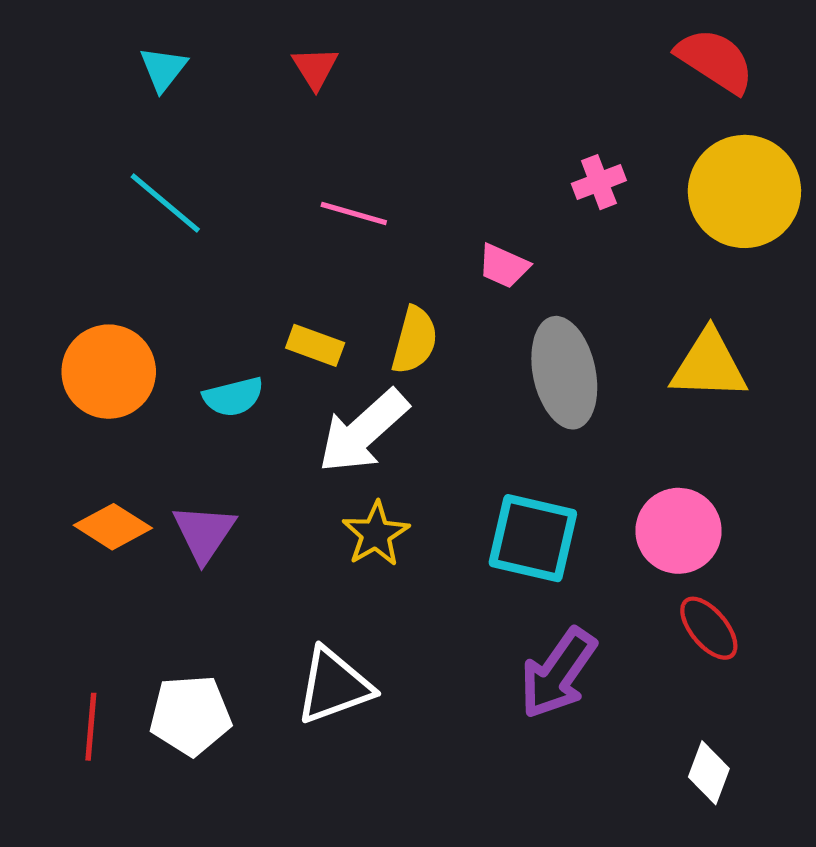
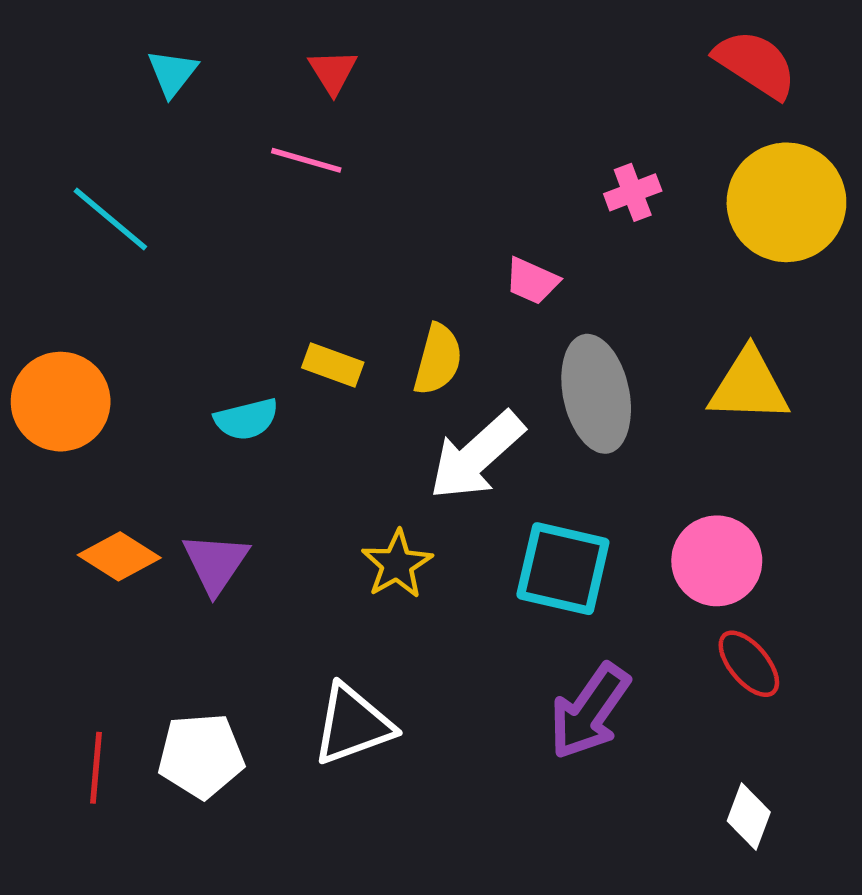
cyan line: (165, 203) -> (110, 219), moved
pink line: (354, 213) -> (306, 160), moved
orange circle: (109, 372) -> (61, 402), moved
white arrow: (363, 431) -> (477, 456), moved

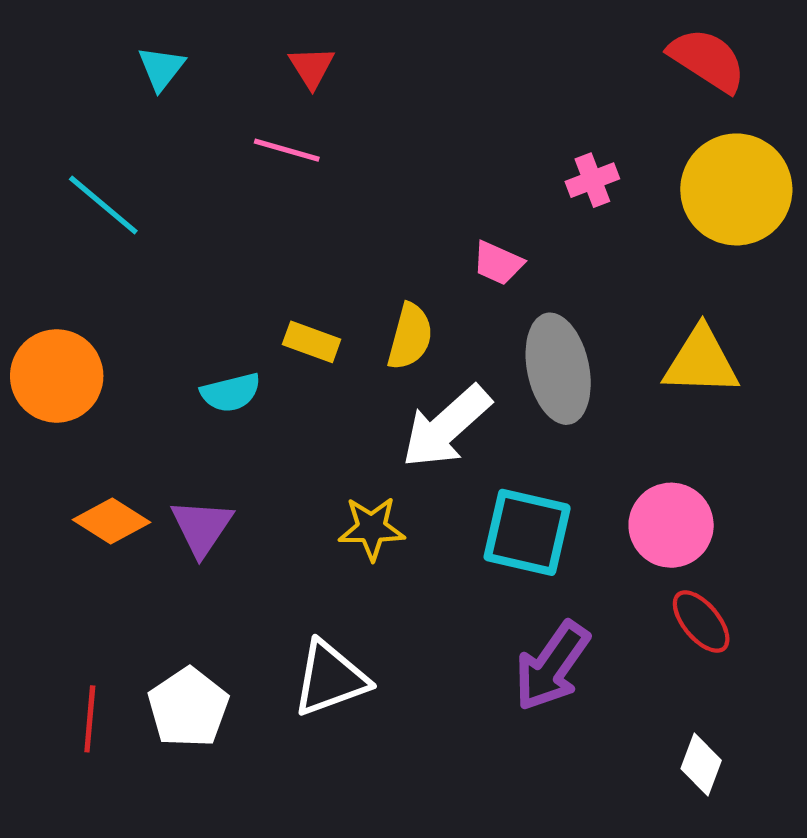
yellow star: (397, 564) -> (372, 528), turned 30
white pentagon: (201, 756) -> (188, 708), turned -30

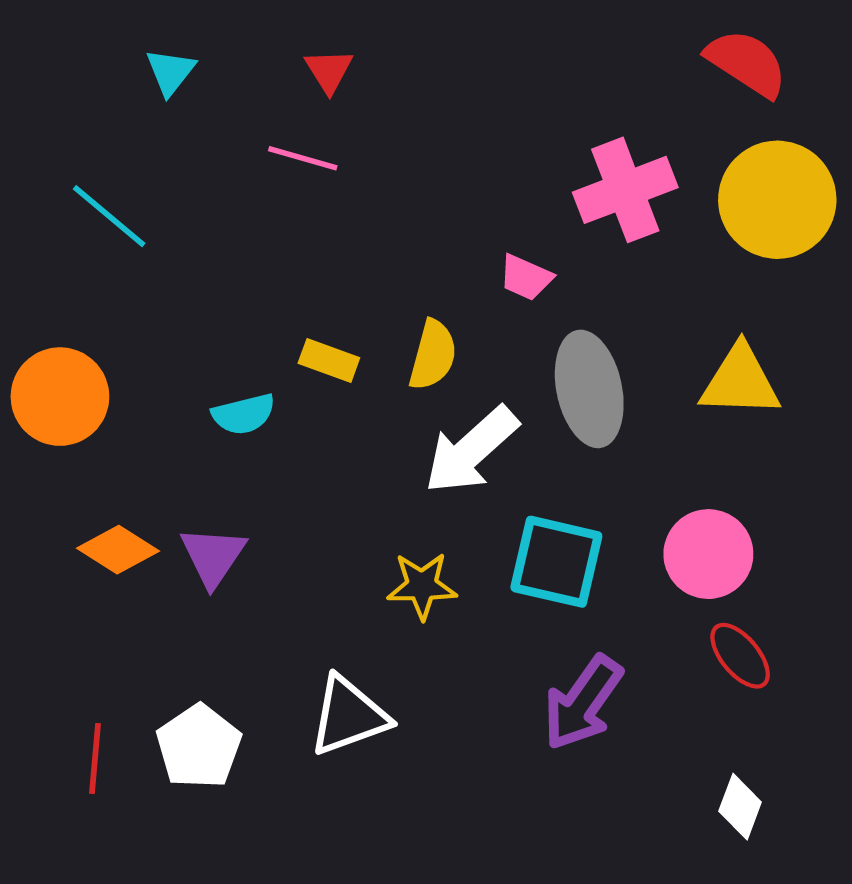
pink cross: (592, 180) -> (625, 190), size x1.8
yellow star: (372, 528) -> (422, 586), moved

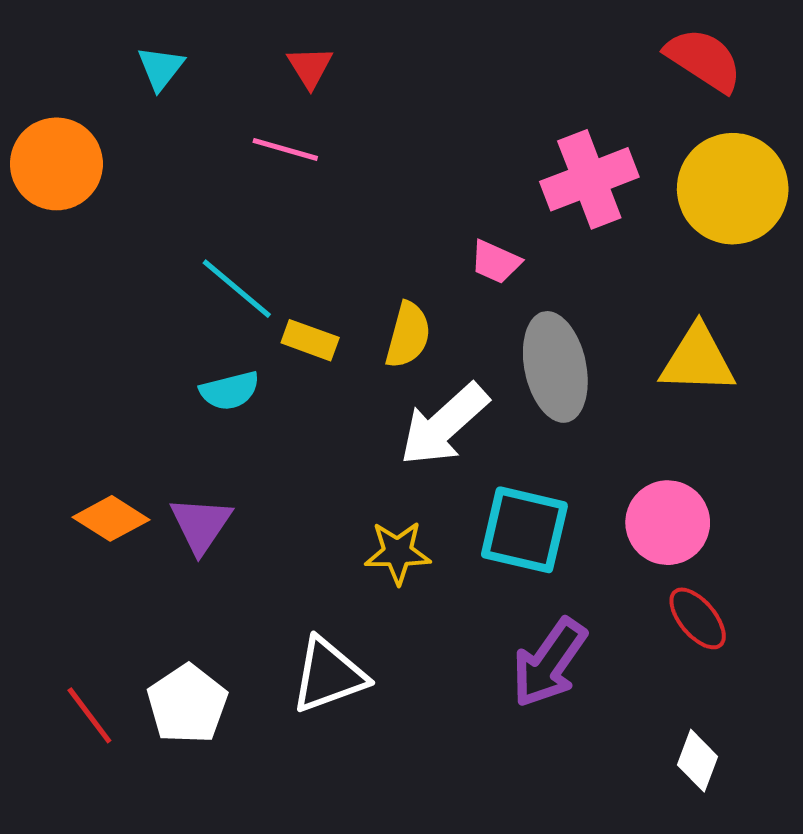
cyan line: (109, 216) -> (237, 289), moved
orange circle: (60, 397) -> (56, 164), moved
red line: (95, 759) -> (89, 715), turned -42

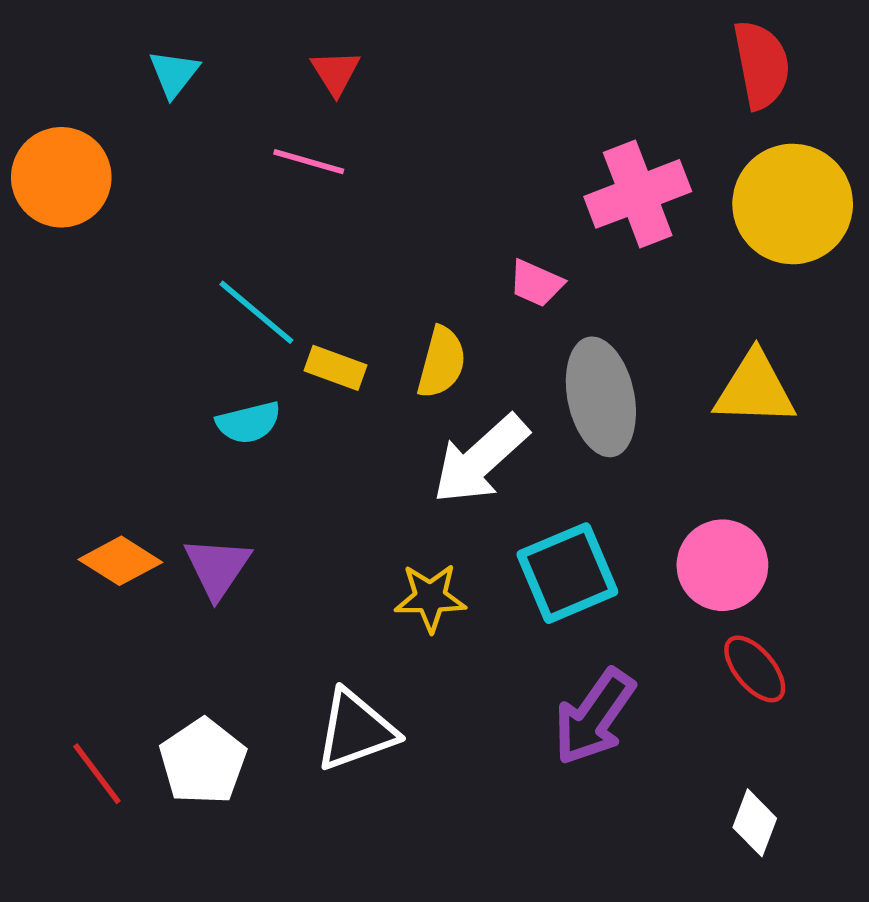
red semicircle: (704, 60) -> (761, 65), turned 46
cyan square: (524, 530) -> (567, 573), turned -36

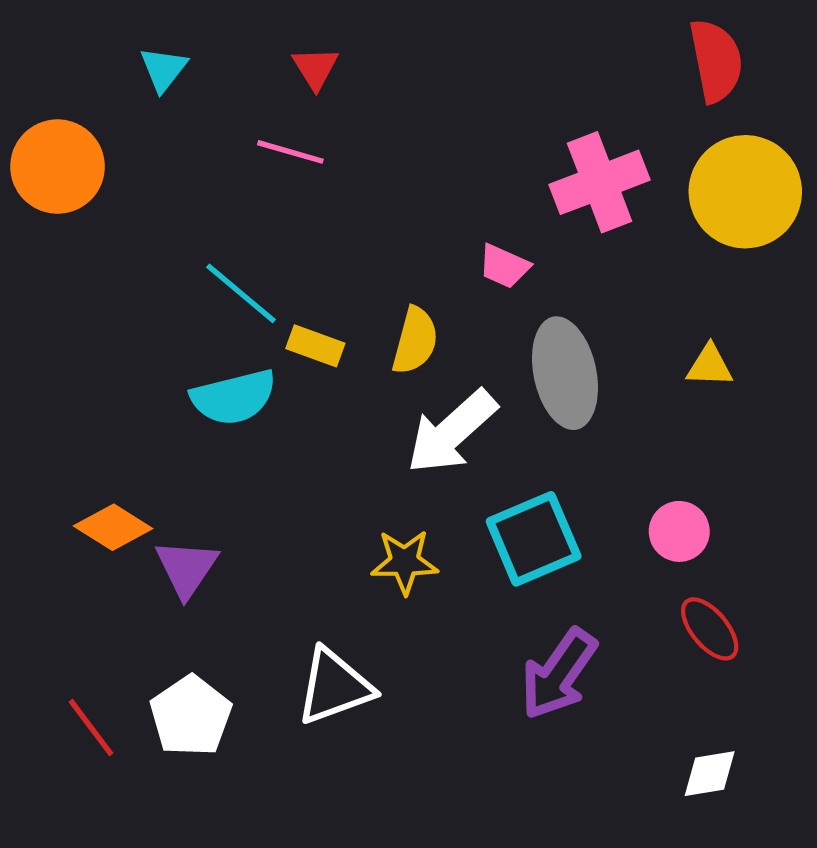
yellow triangle: (755, 389) -> (710, 366), size x0.6
cyan semicircle: (249, 423) -> (234, 397), size x1.4
pink circle: (722, 565) -> (679, 531), size x0.7
purple triangle: (217, 567) -> (186, 568), moved
white diamond: (755, 823) -> (710, 774), turned 60

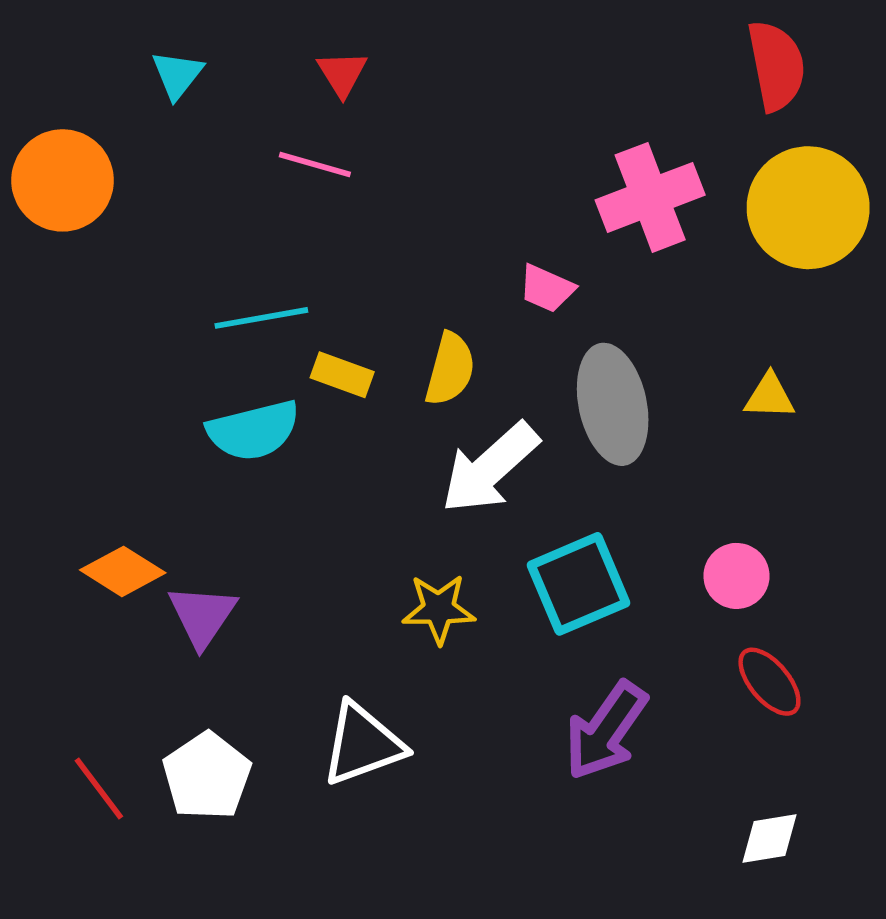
cyan line: (241, 293) -> (261, 318), turned -50

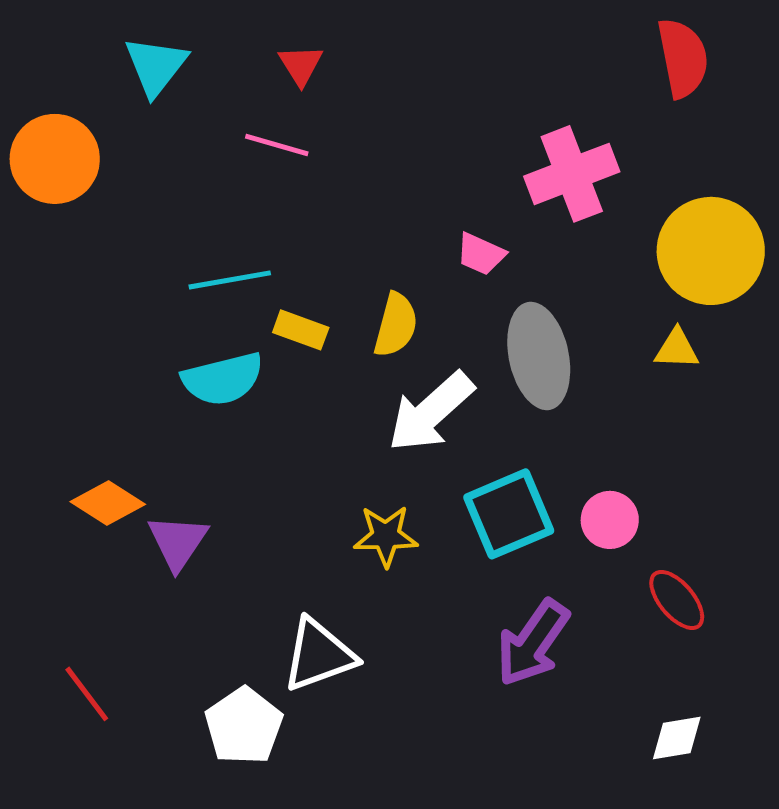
cyan triangle: (177, 75) -> (156, 66), size x1.4
yellow circle: (808, 208) -> (711, 251), moved
pink circle: (737, 576) -> (610, 520), moved
white pentagon: (207, 776) -> (244, 726), moved

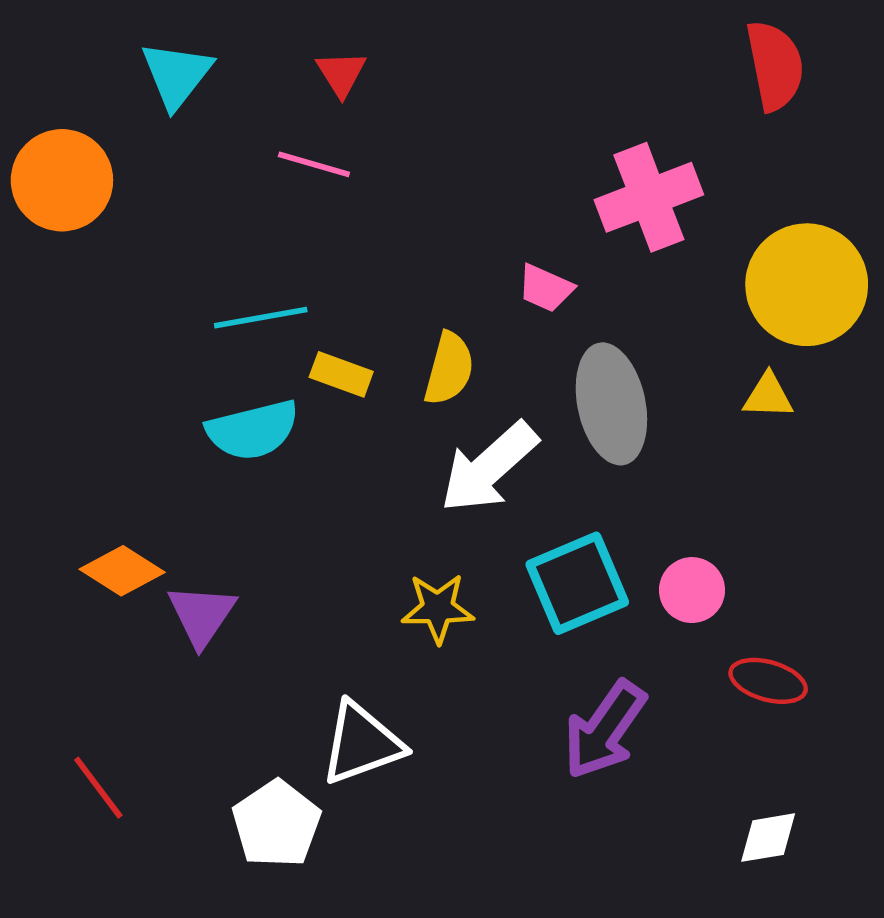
red ellipse: (677, 600) -> (768, 681), turned -34

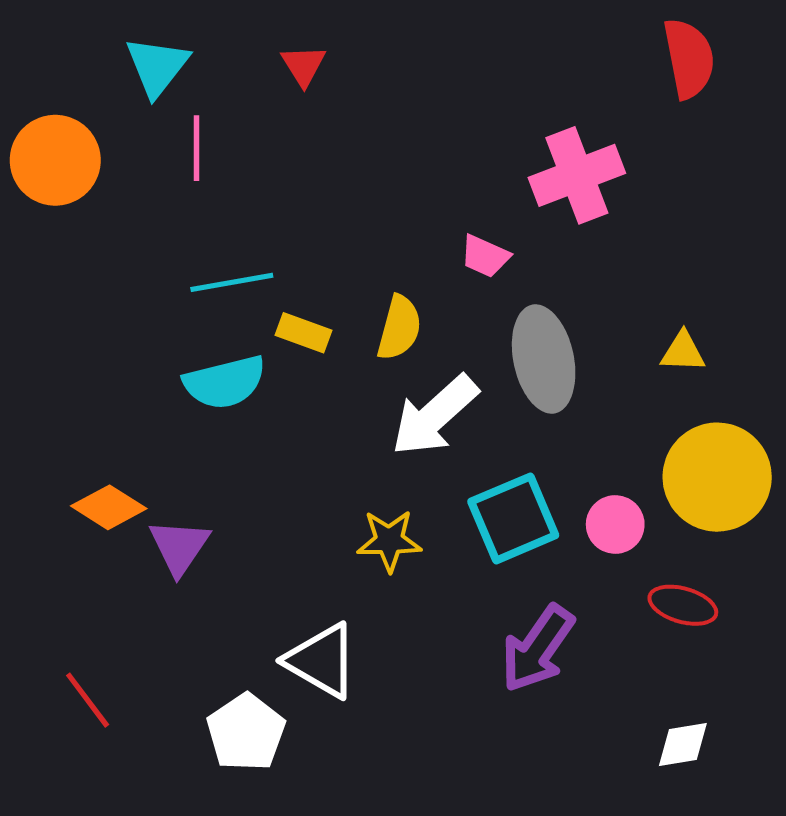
pink line: (314, 164) -> (196, 148), moved, turned 74
yellow circle: (807, 285) -> (717, 477), moved
white triangle: (362, 743) -> (322, 661), turned 50

